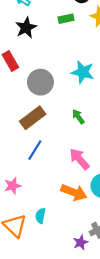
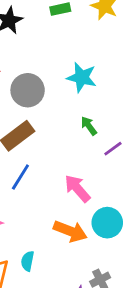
green arrow: (78, 117) -> (89, 126), moved

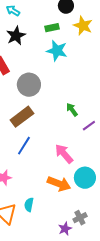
cyan star: (82, 77) -> (57, 51), moved

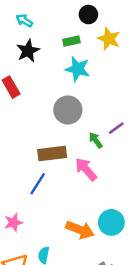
gray circle: (29, 85) -> (68, 110), moved
brown rectangle: (22, 117) -> (52, 154), moved, turned 30
purple line: (89, 126) -> (116, 128), moved
pink arrow: (64, 154) -> (86, 169), moved

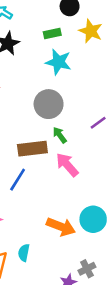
green arrow: (96, 140) -> (60, 135), moved

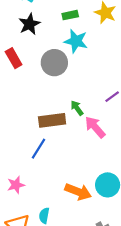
gray circle: (49, 104) -> (54, 63), moved
pink arrow: (67, 165) -> (95, 127), moved

